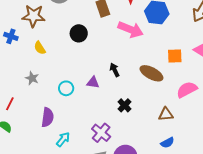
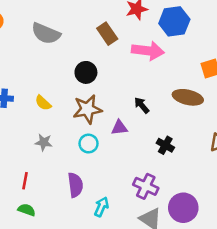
brown star: (33, 16) -> (87, 109), moved

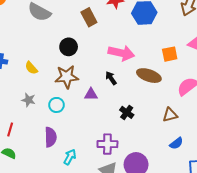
pink arrow: (148, 51) -> (121, 53), moved
cyan circle: (89, 144) -> (56, 105), moved
purple cross: (146, 186) -> (107, 144), turned -30

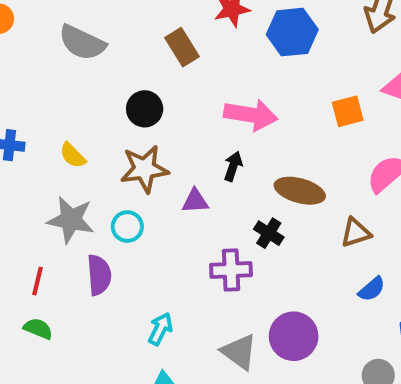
brown ellipse: (149, 76) -> (300, 191), moved
black arrow: (111, 78) -> (233, 166), turned 56
gray star: (28, 100) -> (71, 220), size x1.6
purple semicircle: (51, 137) -> (99, 275), moved
purple cross: (107, 144) -> (231, 270), moved

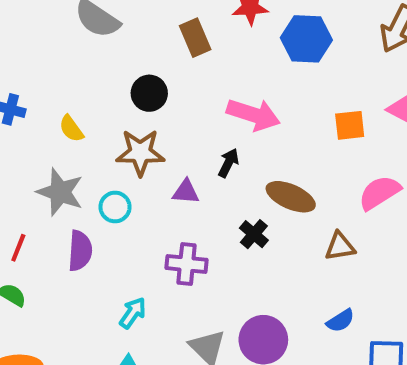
purple cross: (231, 270) -> (187, 264), moved
blue semicircle: (372, 289) -> (340, 321), moved

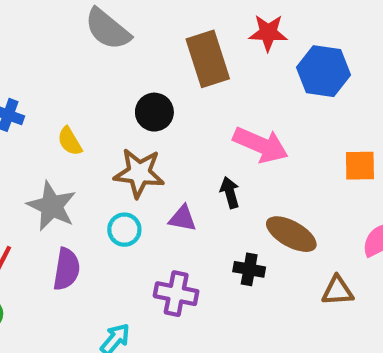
brown rectangle: (195, 38) -> (208, 59), size x1.4
black arrow: (228, 163) -> (230, 193), turned -48
cyan circle: (115, 207) -> (124, 230), moved
black cross: (254, 234) -> (249, 269), turned -36

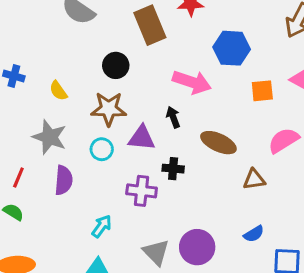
blue hexagon: (323, 71) -> (232, 48), moved
purple triangle: (183, 218) -> (142, 138), size x1.4
black cross: (249, 269) -> (173, 169), moved

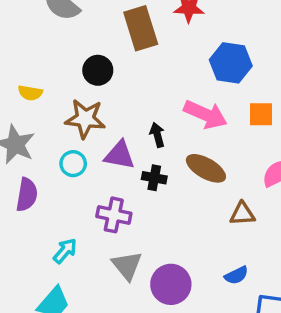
pink arrow: (192, 82) -> (206, 115), moved
yellow semicircle: (58, 91) -> (30, 93), turned -50
black cross: (173, 169) -> (154, 178), moved
gray triangle: (156, 252) -> (127, 265), moved

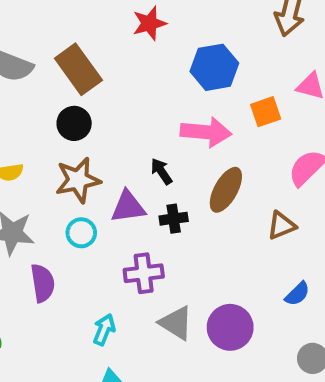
brown rectangle: (141, 28) -> (78, 69), moved
brown ellipse: (206, 168) -> (226, 190), turned -72

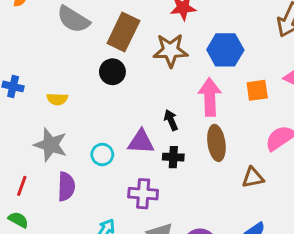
brown rectangle: (78, 69) -> (123, 32), turned 51
pink arrow: (206, 132) -> (210, 97), turned -108
brown star: (78, 180) -> (171, 50), moved
brown ellipse: (226, 190) -> (216, 143), turned -48

